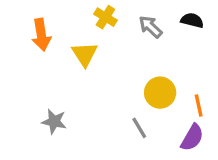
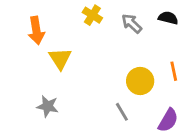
yellow triangle: (85, 54) -> (60, 59), moved
orange line: (199, 105) -> (174, 71), moved

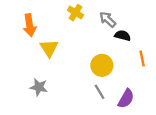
black semicircle: (168, 18) -> (123, 36), moved
yellow circle: (140, 81) -> (102, 65), moved
purple semicircle: (168, 120) -> (126, 99), moved

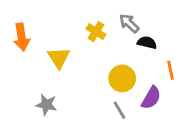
yellow cross: (75, 13) -> (96, 32), moved
orange arrow: (30, 25) -> (22, 37), moved
purple semicircle: (126, 99) -> (151, 98), moved

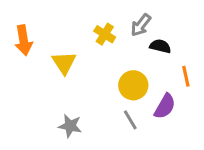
gray arrow: (129, 23) -> (141, 25), turned -95
gray star: (46, 105) -> (70, 126), moved

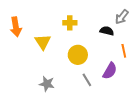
gray arrow: (141, 25) -> (122, 17), moved
yellow cross: (105, 34) -> (70, 23), turned -32
yellow circle: (133, 85) -> (78, 55), moved

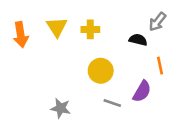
yellow triangle: (43, 42) -> (57, 27), moved
gray line: (87, 80) -> (112, 103), turned -40

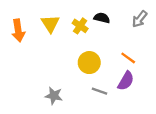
yellow cross: (90, 29) -> (80, 26), turned 35
black semicircle: (138, 40) -> (102, 18), moved
orange line: (160, 66) -> (128, 58), moved, turned -42

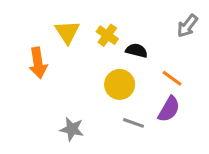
black semicircle: (102, 18) -> (137, 51), moved
orange arrow: (18, 30) -> (38, 63), moved

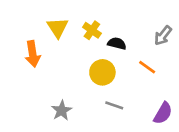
gray arrow: (187, 26) -> (163, 36), moved
purple semicircle: (169, 109) -> (163, 113), moved
gray star: (72, 129) -> (62, 111), turned 30

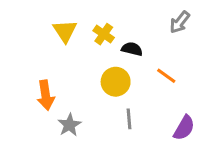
gray arrow: (163, 36) -> (180, 22), moved
orange arrow: (33, 54) -> (46, 95), moved
gray line: (114, 105) -> (129, 119), turned 66

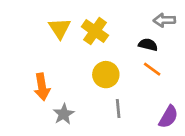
gray arrow: (180, 22) -> (164, 20), turned 50
yellow cross: (104, 34) -> (95, 31), size x1.4
black semicircle: (132, 49) -> (148, 45), moved

